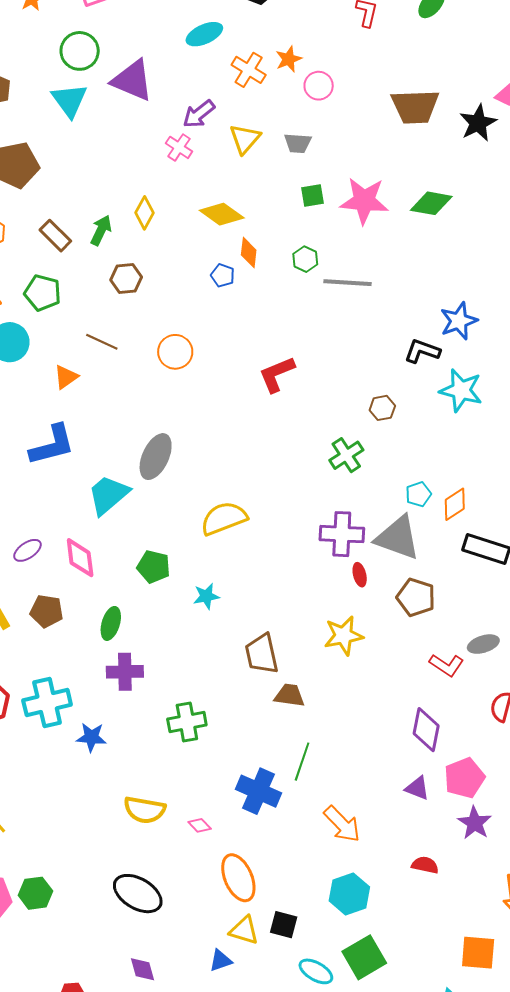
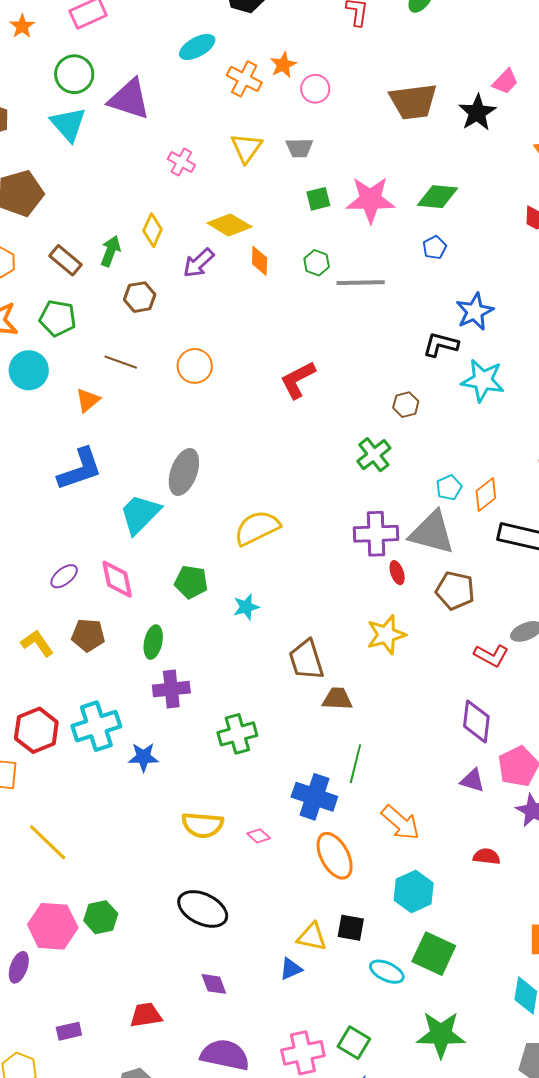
purple arrow: (199, 114) -> (199, 263), moved
blue pentagon: (223, 275) -> (435, 248), moved, turned 30
orange ellipse: (238, 878) -> (335, 856), moved
green square: (364, 957) -> (434, 954), turned -30

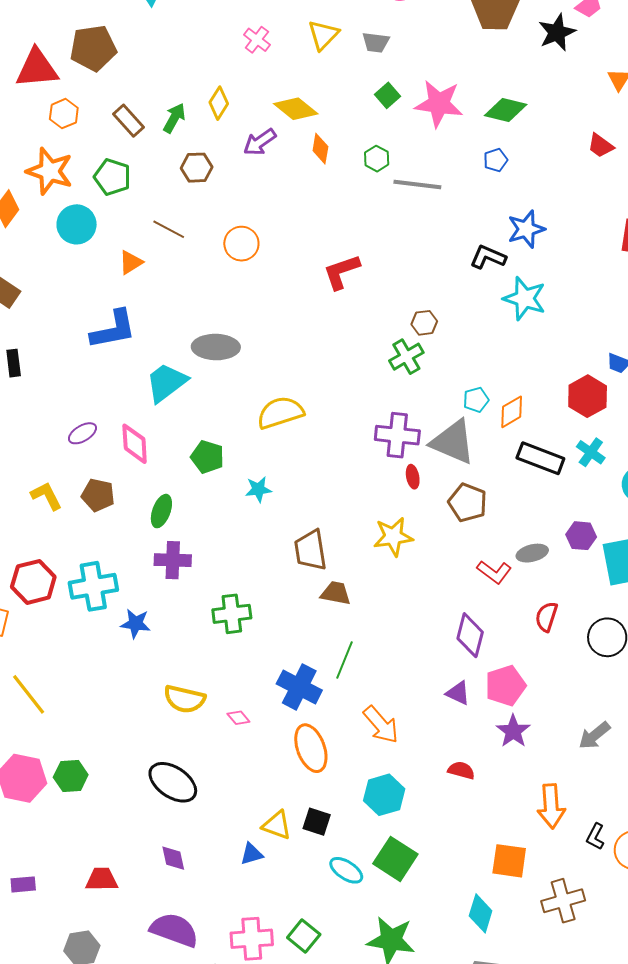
green square: (318, 199) -> (387, 95), turned -35
brown hexagon: (406, 405) -> (424, 323), moved
gray ellipse: (184, 472) -> (216, 347), turned 63

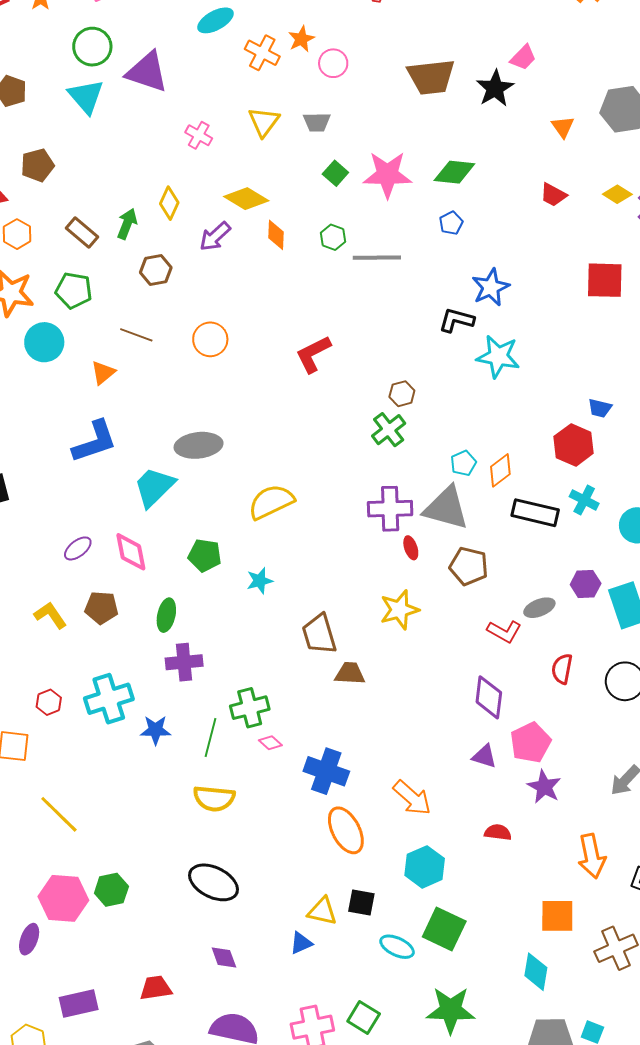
brown pentagon: (93, 48) -> (37, 165), size x0.7
red hexagon: (33, 582) -> (49, 702), size x0.6
green line: (344, 660) -> (210, 737), moved
pink diamond: (238, 718) -> (270, 743), moved
purple rectangle: (23, 884) -> (79, 1003), size x1.5

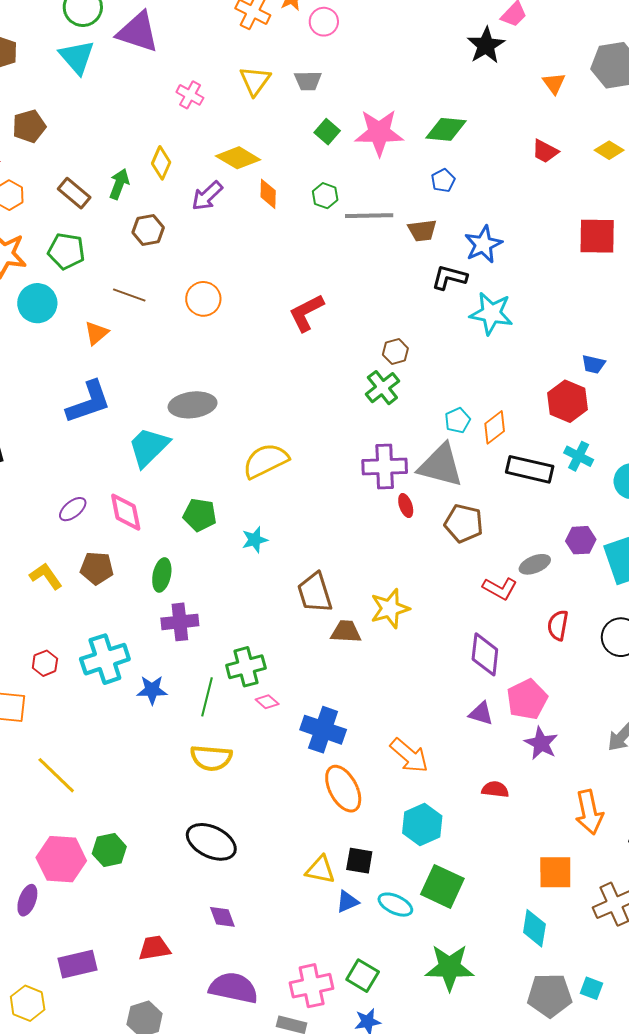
brown trapezoid: (431, 77) -> (422, 231), moved, size x0.6
yellow star: (399, 610) -> (390, 609), moved
blue triangle: (301, 943) -> (347, 902), moved

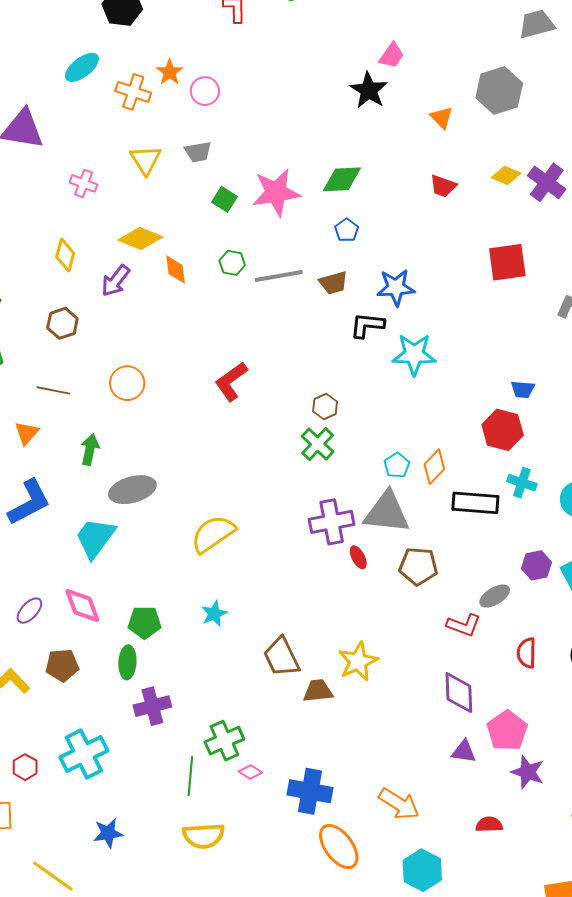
green arrow: (119, 184) -> (90, 450), moved
blue star: (483, 244) -> (396, 287), turned 30
green pentagon: (200, 515) -> (145, 622), moved
blue star: (152, 690) -> (108, 833), moved

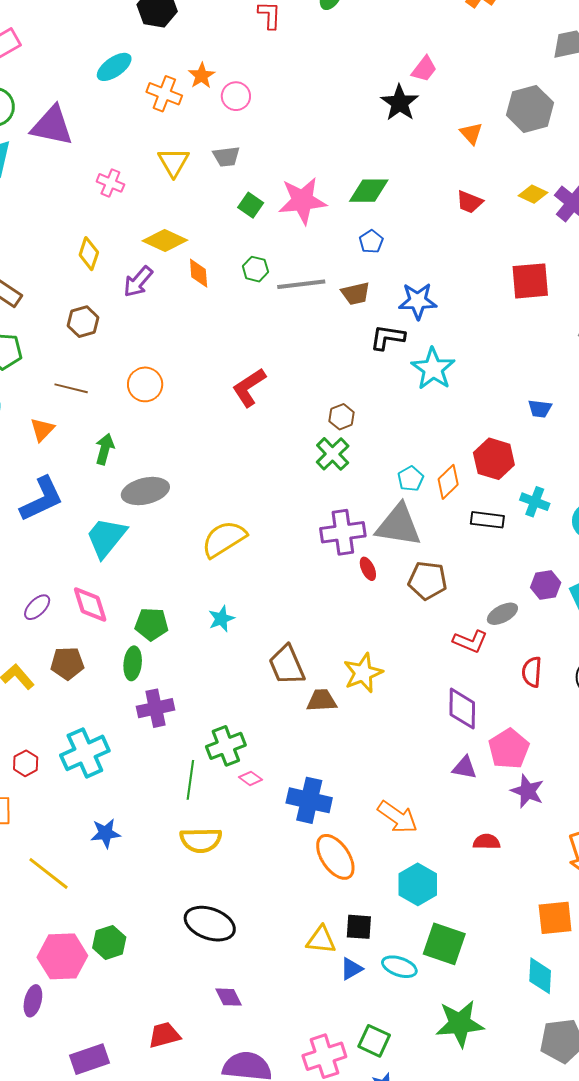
cyan star: (414, 354) -> (433, 369), turned 30
red hexagon: (503, 430) -> (494, 459), moved
black rectangle: (475, 503) -> (487, 520), size x0.7

